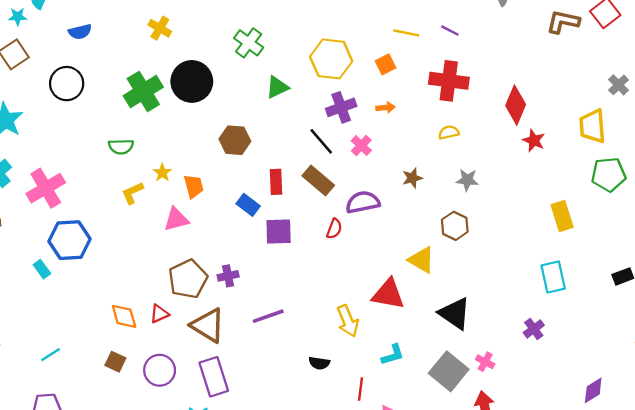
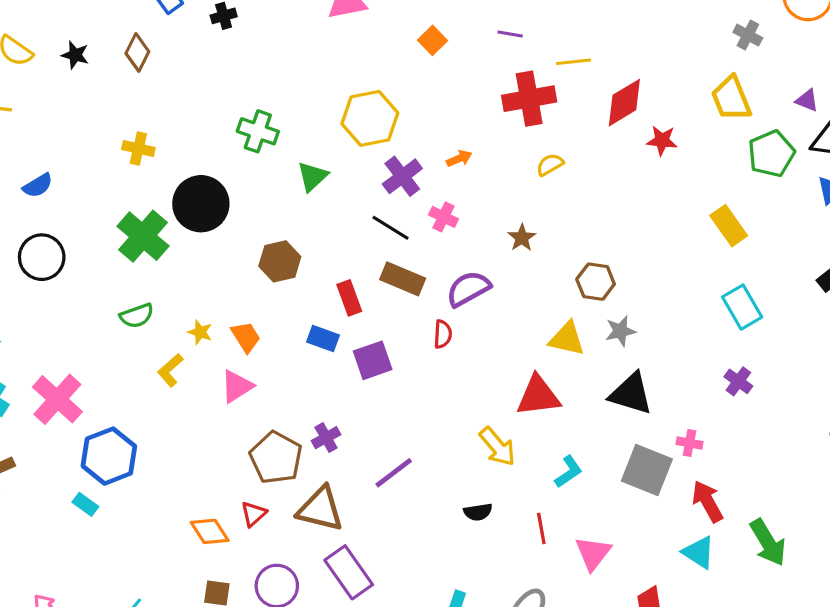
yellow line: (406, 33) -> (574, 62), moved
orange square: (385, 64) -> (432, 40), moved
red diamond: (516, 105) -> (624, 103), turned 54
gray star: (467, 180) -> (620, 331), moved

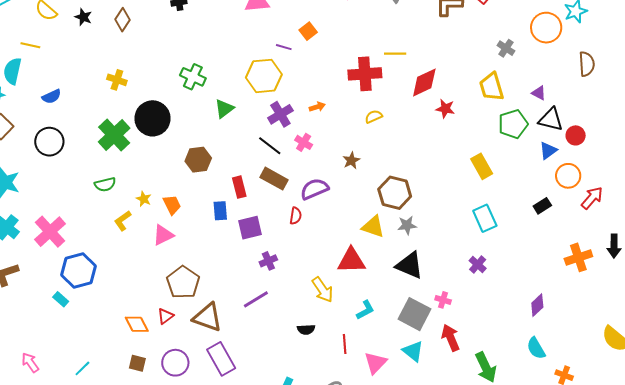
purple line: (510, 34) -> (284, 47), moved
brown hexagon: (596, 282) -> (395, 193), size x1.4
blue rectangle: (323, 339) -> (220, 211), turned 60
purple cross: (326, 438) -> (268, 261), moved
cyan triangle: (699, 552) -> (413, 351), moved

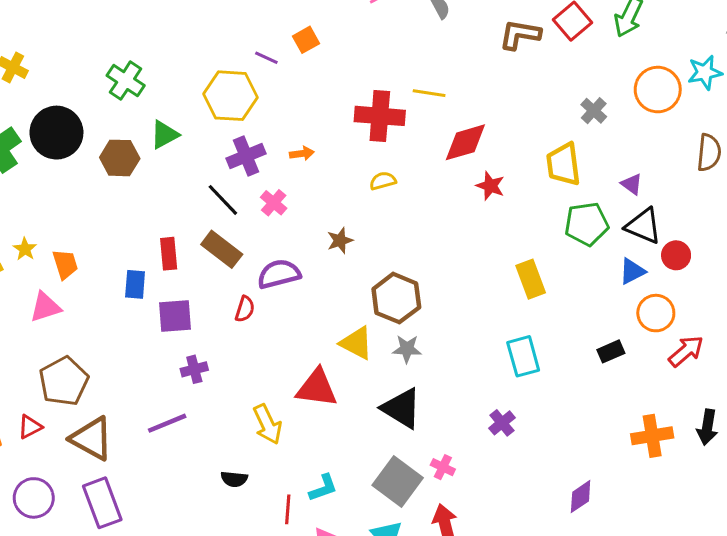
brown hexagon: (198, 160) -> (120, 158), moved
cyan L-shape: (365, 310) -> (323, 488), moved

